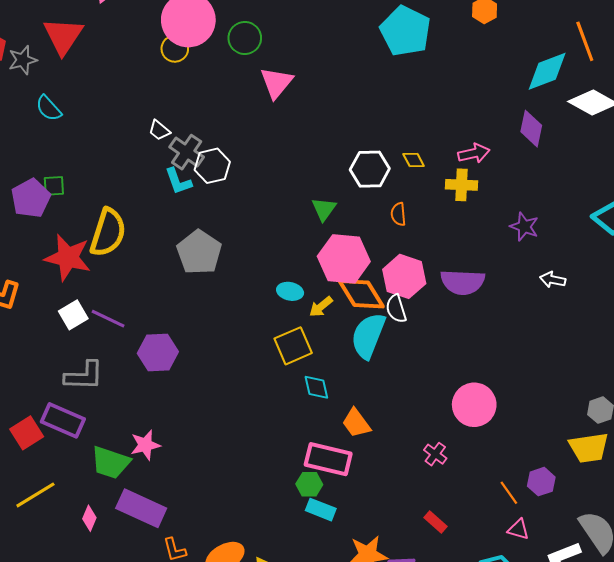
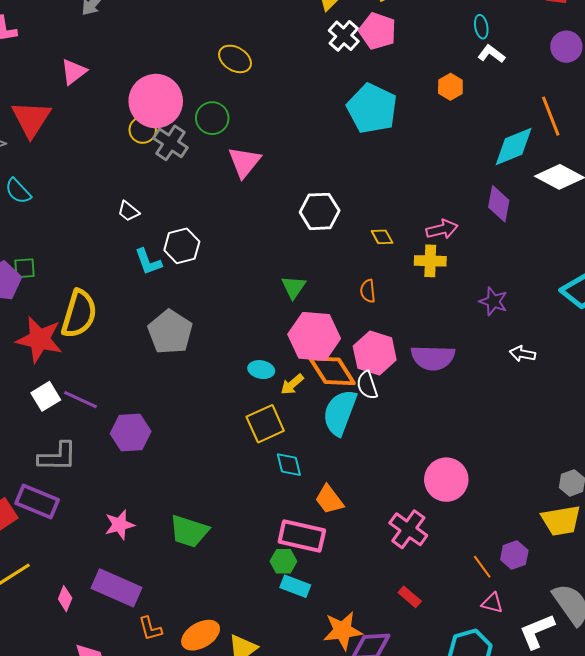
gray cross: (187, 152) -> (170, 143), moved
white hexagon: (370, 169) -> (320, 211), moved
pink cross: (435, 454) -> (408, 529), size x1.6
green trapezoid: (110, 462) -> (189, 531), moved

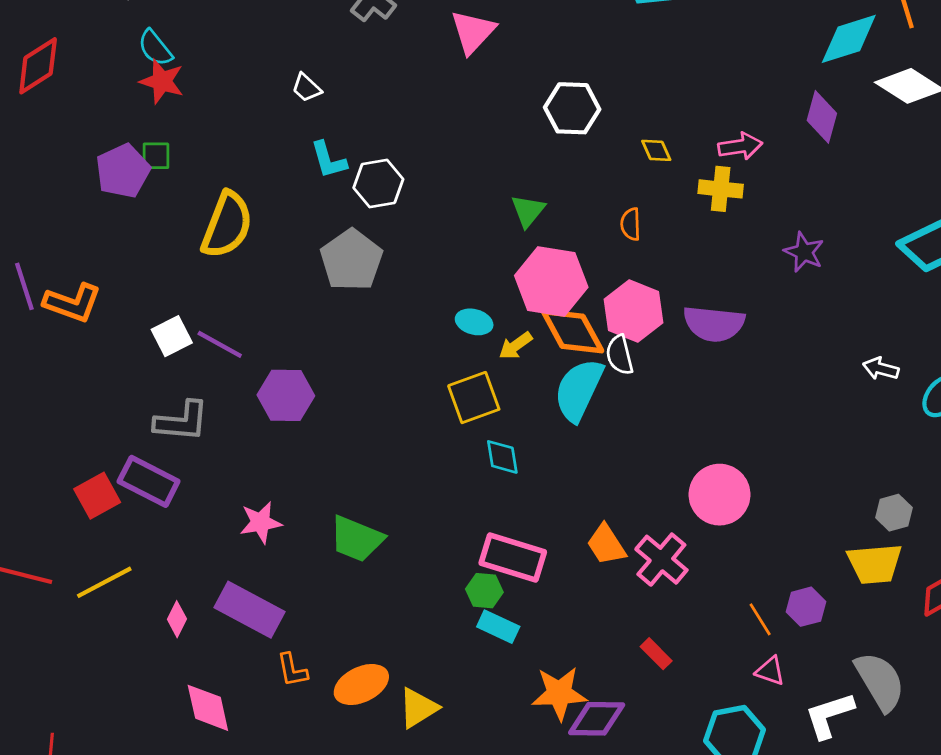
white hexagon: (182, 246) -> (378, 183), moved
red star: (39, 339) -> (162, 81), moved, size x0.7
white arrow: (522, 354) -> (881, 369), moved
orange trapezoid: (329, 500) -> (606, 545), moved

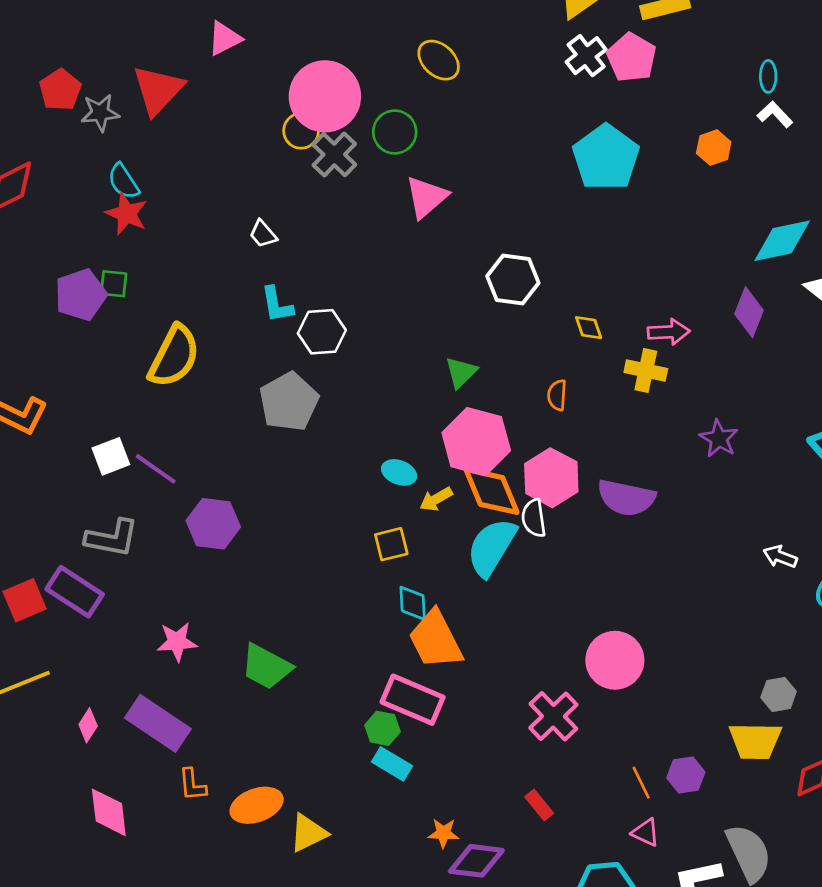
yellow square: (474, 398) -> (391, 544), size x0.7
orange trapezoid: (606, 545) -> (436, 640), moved, size x1.5
orange star: (559, 693) -> (443, 833), size x0.6

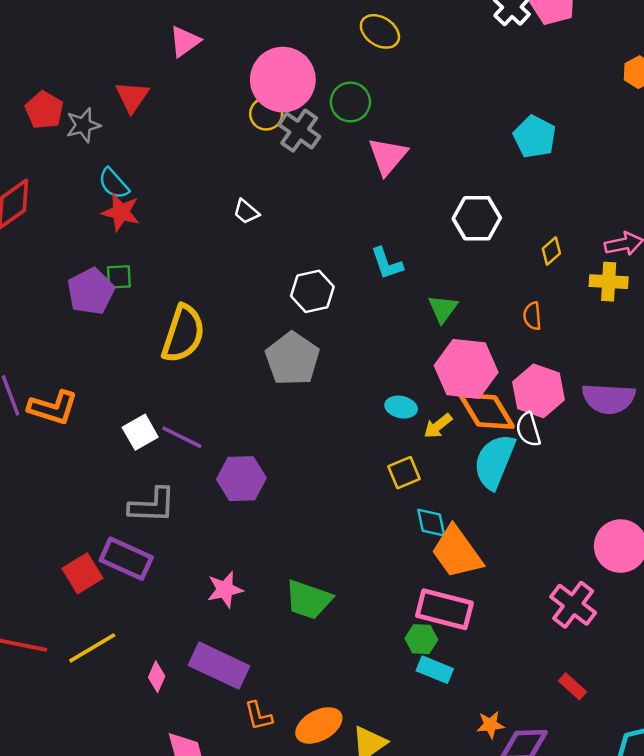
red triangle: (158, 90) -> (132, 97), size x0.7
cyan pentagon: (606, 157) -> (535, 137), moved, size x0.7
cyan L-shape: (277, 305) -> (387, 263), moved
yellow diamond: (589, 328) -> (551, 251), turned 76

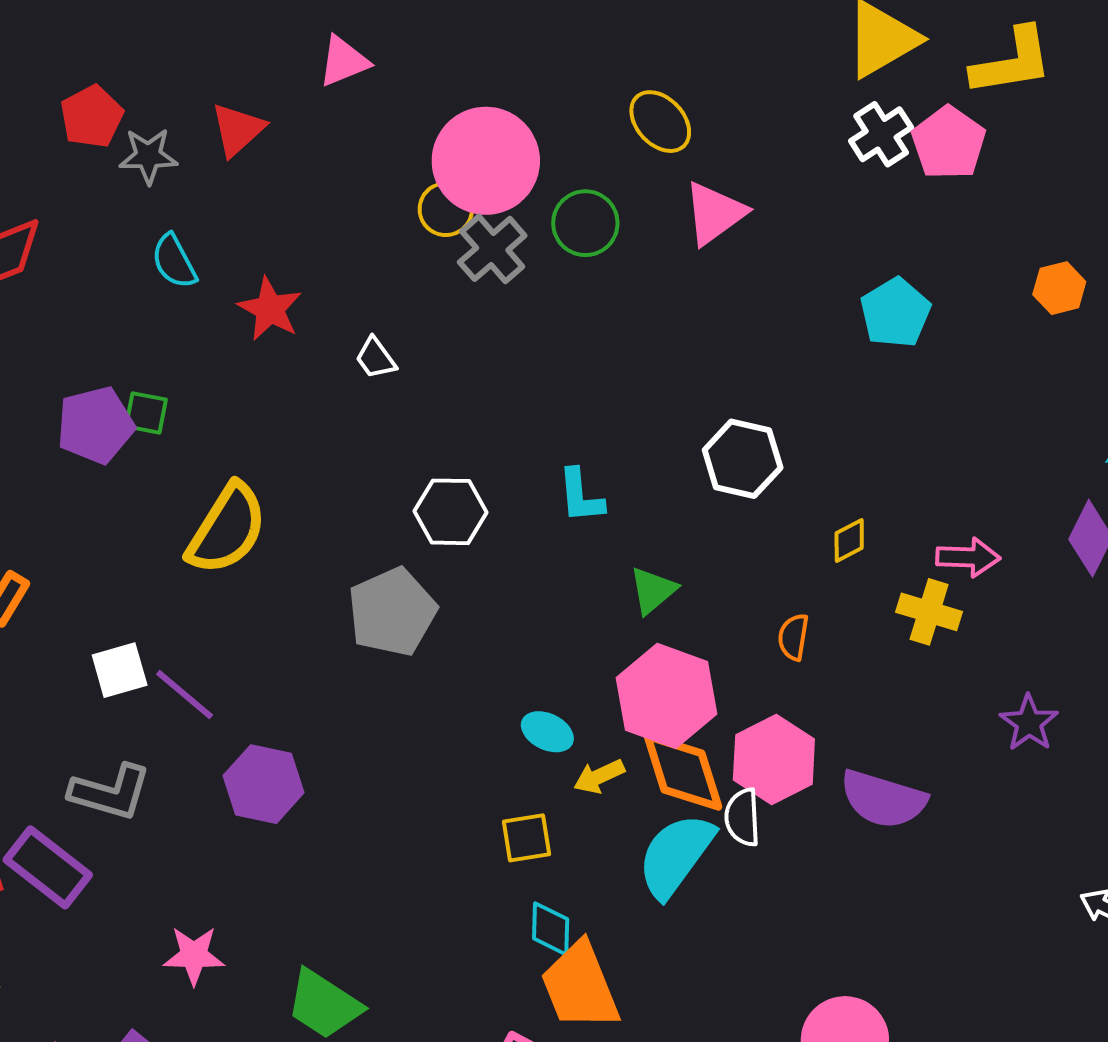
cyan pentagon: (535, 137) -> (895, 313), moved
pink triangle: (388, 156) -> (715, 213), moved
red star: (121, 212) -> (270, 309), moved

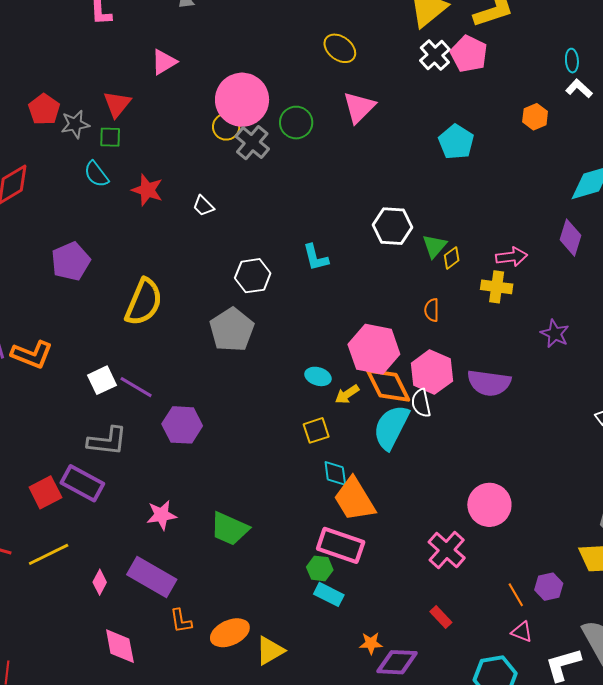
yellow ellipse: (660, 122) -> (340, 48), moved
green square: (146, 413) -> (110, 137), moved
green triangle: (653, 590) -> (435, 246), moved

